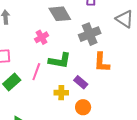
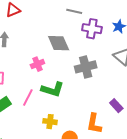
orange L-shape: (102, 62) -> (94, 124), moved
purple rectangle: (81, 82) -> (116, 106), moved

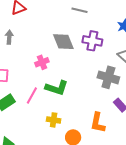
purple cross: (92, 29) -> (92, 41), moved
gray cross: (86, 67) -> (108, 77), moved, turned 30

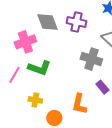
pink cross: (42, 62) -> (25, 42), size x1.5

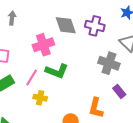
yellow cross: (35, 100) -> (40, 98), moved

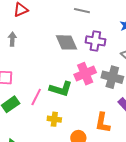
pink cross: (43, 45) -> (85, 74), moved
yellow cross: (40, 98) -> (54, 119), moved

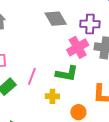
purple cross: (95, 41) -> (90, 24), moved
green L-shape: (61, 89) -> (67, 74), moved

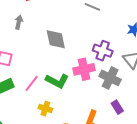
gray diamond: (56, 19) -> (56, 39), moved
green L-shape: (67, 74) -> (57, 81), moved

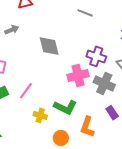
gray arrow: (19, 22) -> (12, 30), turned 56
green L-shape: (57, 81) -> (65, 107), moved

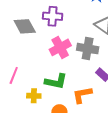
purple cross: (96, 56) -> (53, 16), moved
orange L-shape: (87, 127) -> (82, 95), turned 75

